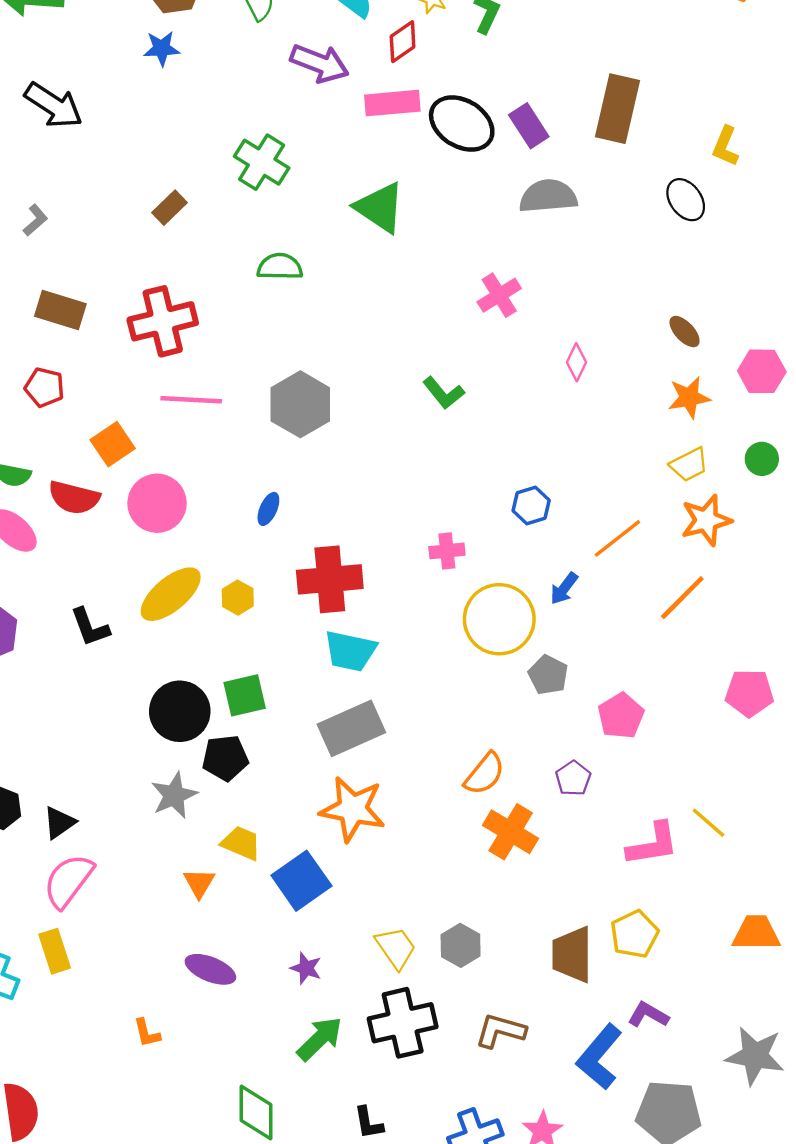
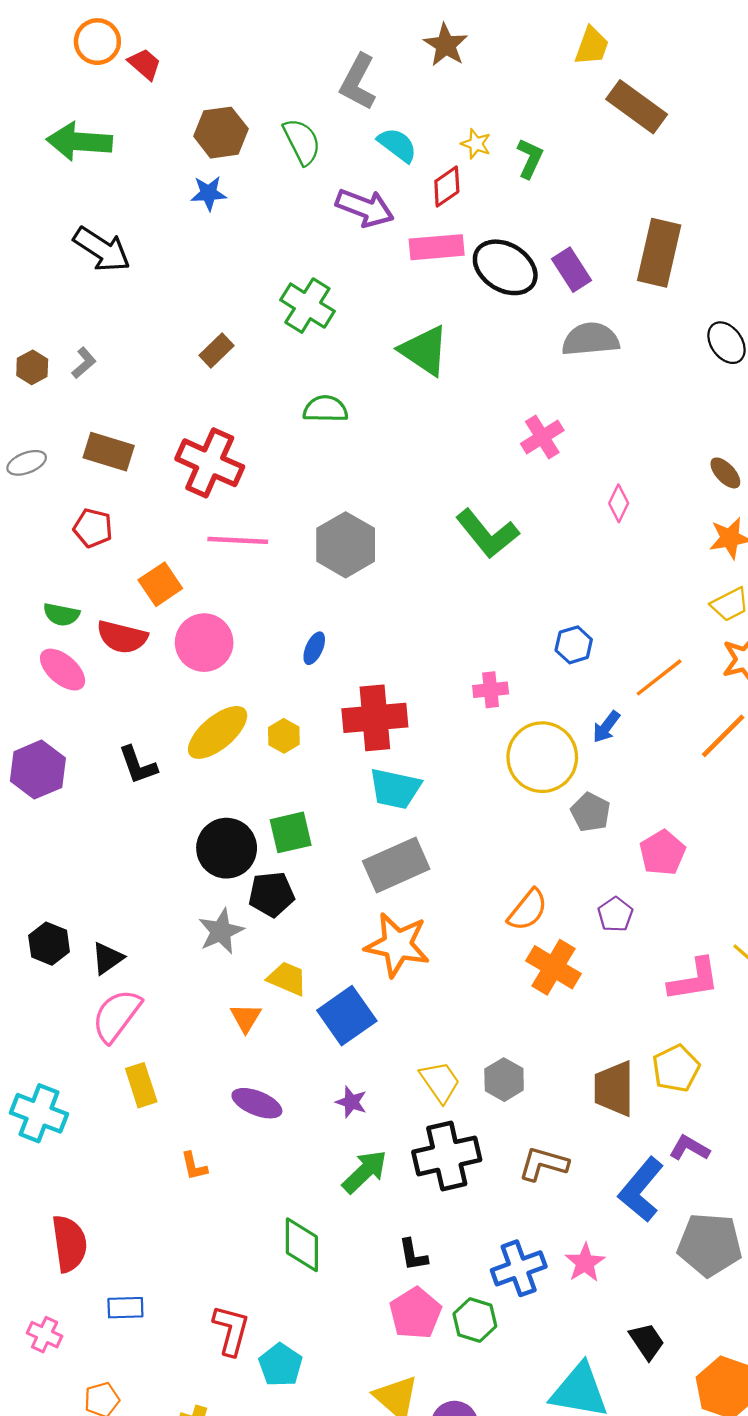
red cross: (163, 321) -> (210, 463), turned 38
green L-shape: (444, 393) -> (487, 534), size x1.5
yellow rectangle: (55, 951) -> (141, 1085), moved

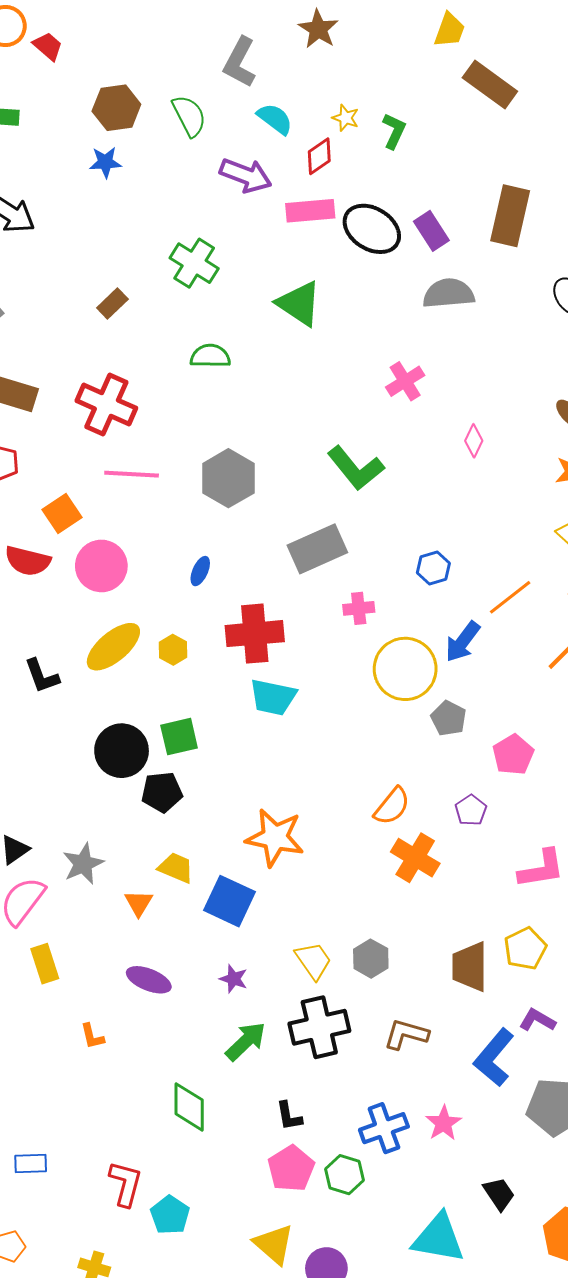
blue arrow: (606, 727) -> (463, 642), size x1.4
gray rectangle: (396, 865) -> (317, 549), moved
gray star: (221, 931) -> (83, 864), moved
blue square: (347, 1016) -> (230, 901), turned -30

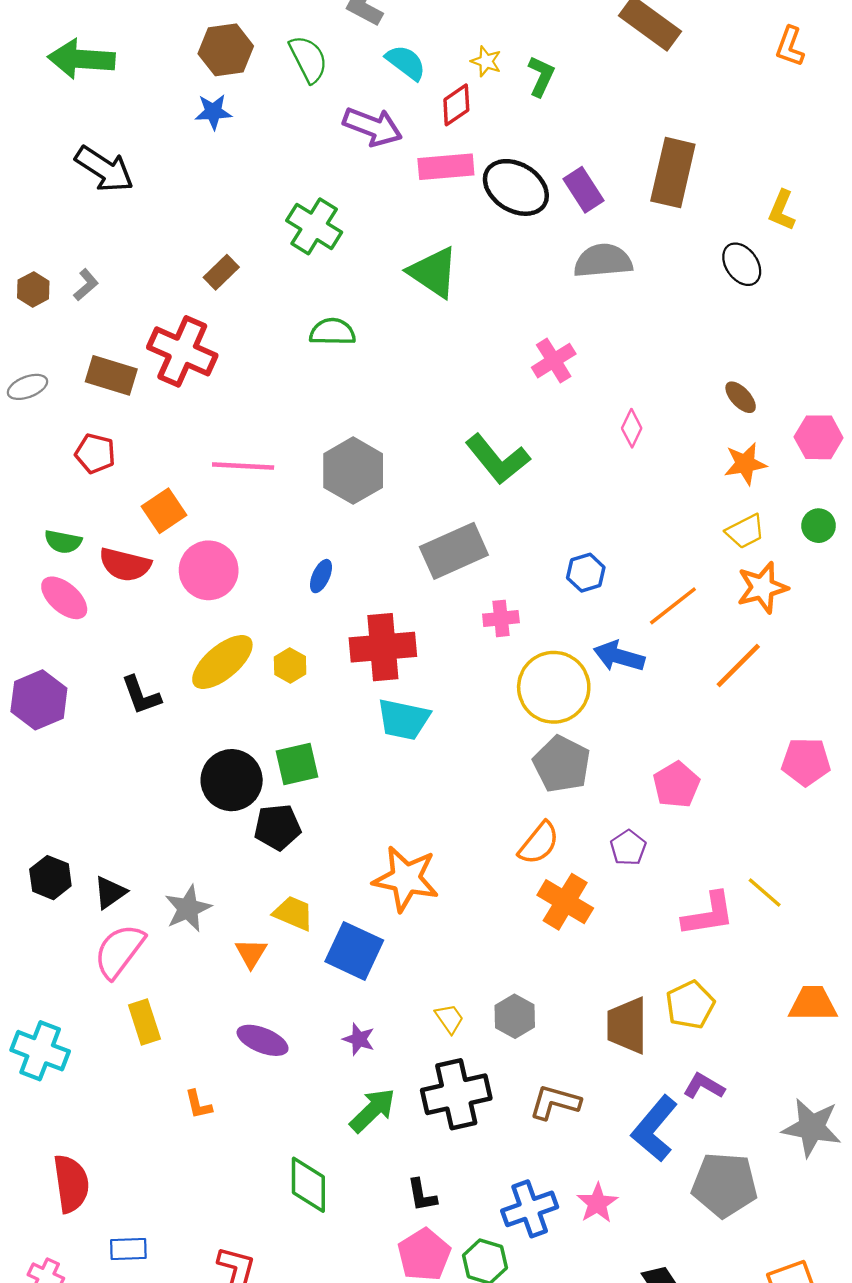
red cross: (106, 404) -> (182, 351), moved
blue arrow: (463, 642) -> (619, 656), turned 69
gray pentagon: (449, 718) -> (562, 764), moved, size x1.4
yellow trapezoid: (313, 961) -> (449, 1019), size x0.7

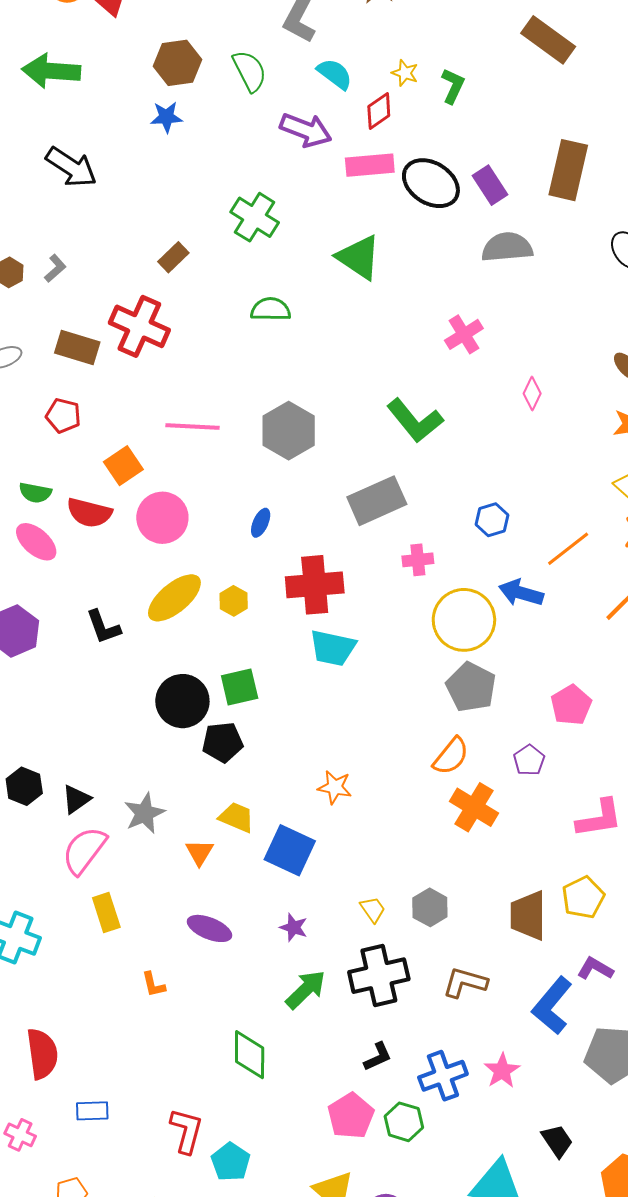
orange star: (406, 879) -> (335, 787), size x0.6
black L-shape: (422, 1195) -> (378, 1057), moved, turned -104

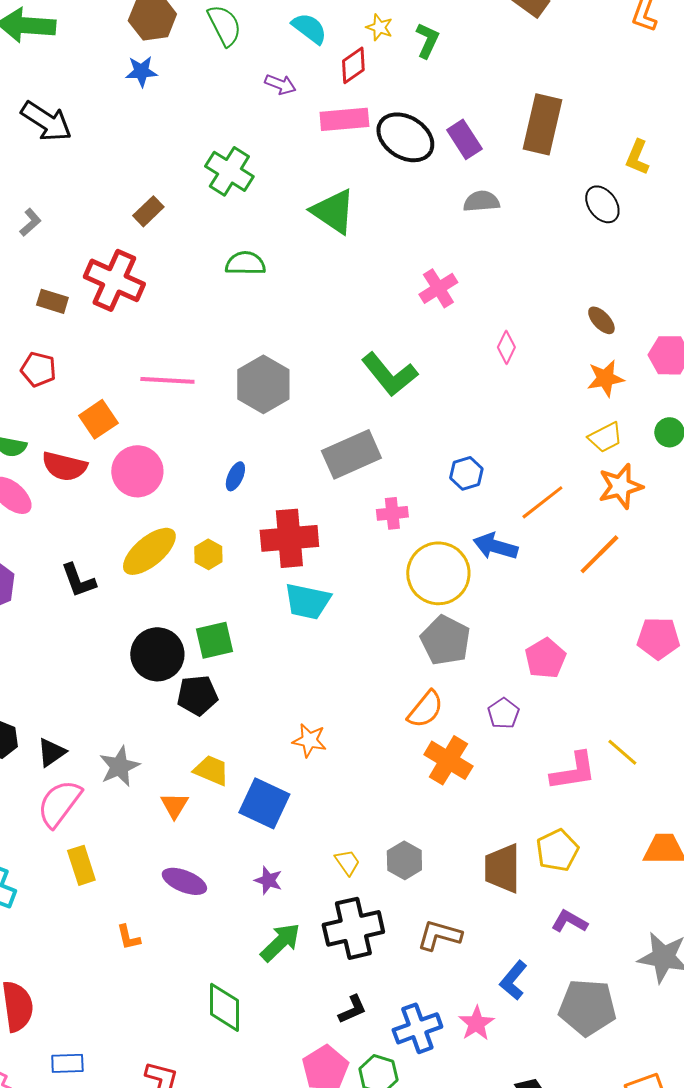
purple arrow: (306, 130) -> (280, 84), size x0.6
gray semicircle: (507, 247) -> (481, 201), size x0.7
brown rectangle: (77, 347) -> (52, 301), size x0.7
blue L-shape: (552, 1006) -> (513, 980), moved, size x0.7

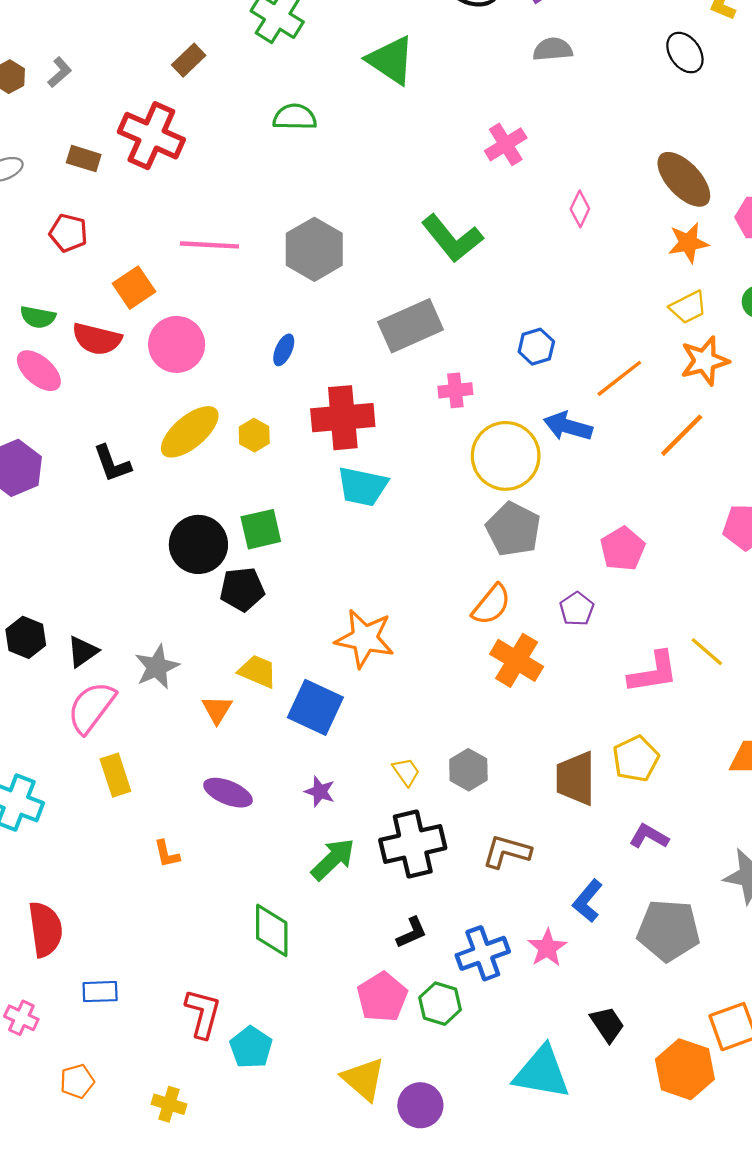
brown ellipse: (601, 320) -> (684, 179), size x1.8
orange star: (309, 740) -> (365, 638), size x1.6

